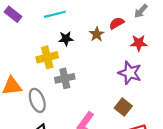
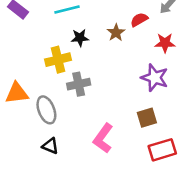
brown square: (123, 107) -> (147, 118), turned 35

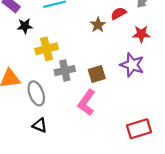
black star: (80, 38) -> (25, 26), moved
brown square: (147, 118) -> (97, 74), moved
pink L-shape: (103, 138) -> (86, 103), moved

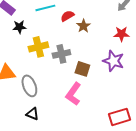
red semicircle: (118, 13) -> (67, 16), moved
gray cross: (65, 71) -> (61, 54), moved
brown square: (97, 74) -> (82, 69), turned 35

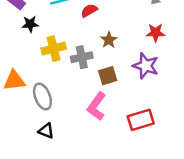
brown star: (83, 26) -> (109, 40), moved
brown square: (82, 69) -> (108, 76), turned -35
red rectangle: (119, 117) -> (141, 120), moved

